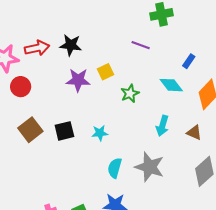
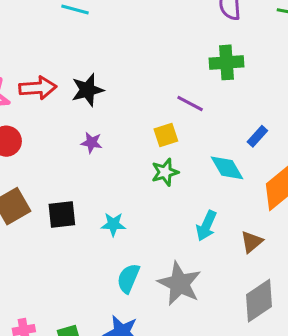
black star: (71, 45) -> (87, 90), turned -30
yellow square: (105, 72) -> (166, 135), moved
purple star: (78, 80) -> (92, 143), size x0.6
brown triangle: (194, 133) -> (252, 242), turned 49

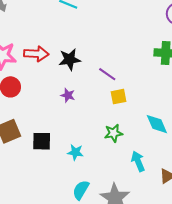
purple line: (190, 103) -> (107, 74), moved
green star: (165, 172) -> (113, 133), moved
cyan arrow: (206, 226) -> (138, 161), turned 126

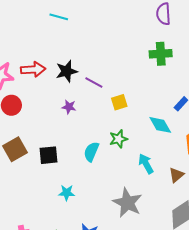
purple line: (107, 74) -> (94, 83), moved
cyan star: (75, 152) -> (67, 193), moved
cyan semicircle: (81, 190) -> (91, 152), moved

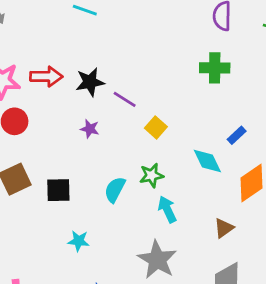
yellow square: (119, 102) -> (156, 127), turned -35
cyan arrow: (146, 164) -> (167, 209), moved

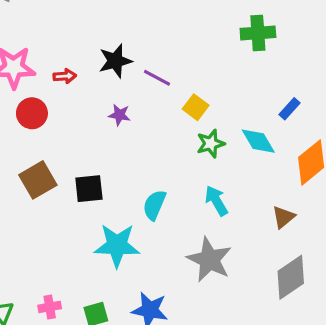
red arrow: (46, 77) -> (65, 76), moved, size x0.6
green star: (152, 175) -> (211, 144), moved
cyan semicircle: (115, 190) -> (154, 205), moved
cyan star: (79, 241) -> (117, 245), size x1.8

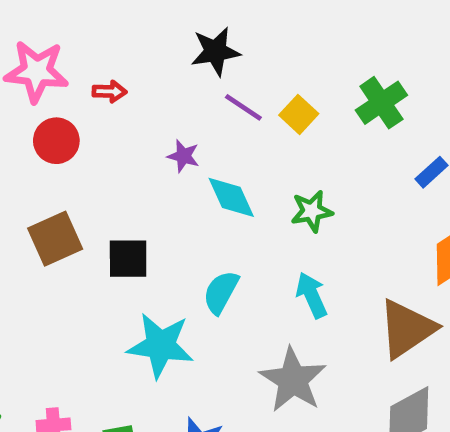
green cross: (258, 33) -> (381, 103), moved, turned -36
black star: (115, 61) -> (215, 51), moved
yellow square: (196, 107) -> (299, 114), moved
cyan diamond: (258, 141) -> (231, 197), moved
brown triangle: (283, 217) -> (407, 329), size x1.8

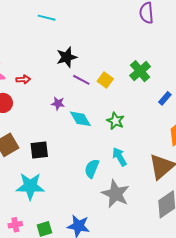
green star: (312, 211) -> (115, 121), turned -30
cyan semicircle: (221, 292) -> (92, 169), moved
cyan star: (160, 345) -> (30, 186), moved

